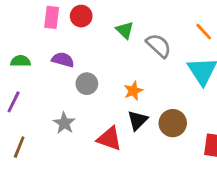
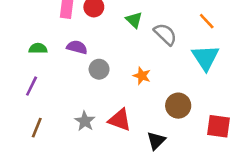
orange star: (133, 91) -> (142, 76), turned -30
black triangle: (138, 120) -> (156, 141), moved
gray star: (64, 123) -> (85, 121), moved

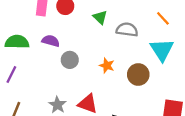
gray semicircle: (165, 34) -> (127, 30), turned -35
green semicircle: (38, 48) -> (17, 42), size x1.5
brown circle: (178, 106) -> (138, 75), moved

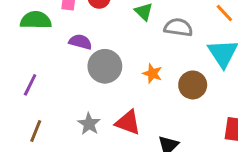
green semicircle: (17, 42) -> (36, 20), moved
gray circle: (70, 60) -> (105, 66), size x1.5

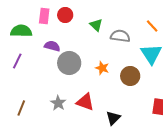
purple line: (30, 85) -> (17, 61), moved

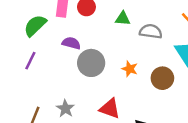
green triangle: (96, 25) -> (123, 19), turned -40
green semicircle: (21, 31) -> (35, 26), turned -45
gray star: (58, 103) -> (65, 109), moved

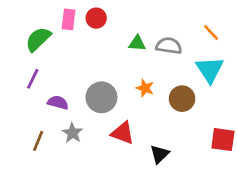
green triangle: (123, 19) -> (137, 43), moved
purple semicircle: (71, 43) -> (58, 103), moved
gray circle: (91, 63) -> (101, 97), moved

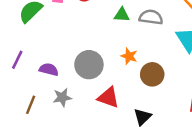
purple line: (33, 79) -> (17, 60), moved
brown circle: (182, 99) -> (152, 74), moved
gray star: (72, 133) -> (62, 97), turned 30

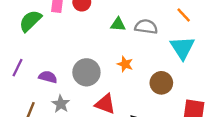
brown circle: (152, 74) -> (161, 83), moved
gray star: (62, 97) -> (61, 104), turned -30

